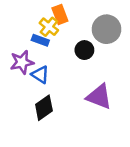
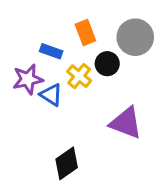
orange rectangle: (60, 14) -> (85, 33), moved
yellow cross: (49, 27) -> (79, 76), moved
black diamond: (44, 108) -> (67, 163), moved

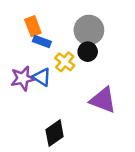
orange rectangle: (85, 33) -> (33, 26), moved
gray circle: (135, 37) -> (89, 30), moved
purple star: (28, 79) -> (23, 78), moved

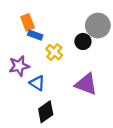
gray circle: (89, 30) -> (98, 26), moved
black circle: (88, 52) -> (83, 41), moved
blue triangle: (42, 77) -> (37, 83), moved

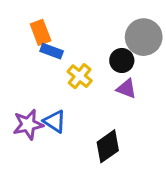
purple star: (19, 66) -> (28, 125), moved
purple triangle: (86, 84) -> (126, 89), moved, size x0.6
black diamond: (46, 112) -> (108, 146), moved

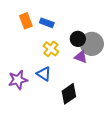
gray circle: (144, 37) -> (92, 44), moved
blue rectangle: (52, 51) -> (47, 23), moved
blue triangle: (55, 121) -> (44, 74), moved

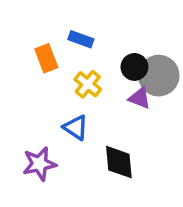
orange rectangle: (26, 21) -> (46, 58), moved
purple star: (18, 80) -> (39, 164), moved
black diamond: (69, 94) -> (119, 162), turned -60

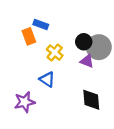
blue rectangle: (81, 39) -> (41, 25), moved
black diamond: (119, 162) -> (91, 100), moved

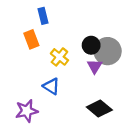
blue rectangle: (41, 25) -> (43, 16), moved, turned 56
purple triangle: (87, 61) -> (95, 66), turned 40
black diamond: (91, 100) -> (99, 109), turned -45

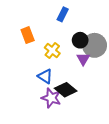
blue rectangle: (43, 16) -> (63, 14), moved, turned 40
black diamond: (99, 109) -> (66, 90), moved
purple star: (27, 111) -> (51, 98), moved, turned 30

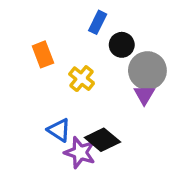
black circle: (80, 40) -> (122, 45), moved
purple triangle: (83, 59) -> (144, 95), moved
blue triangle: (45, 76) -> (59, 130), moved

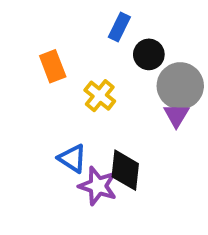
black diamond: (102, 140) -> (125, 170), turned 56

